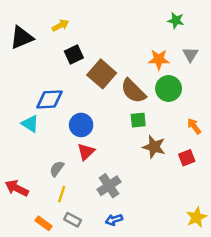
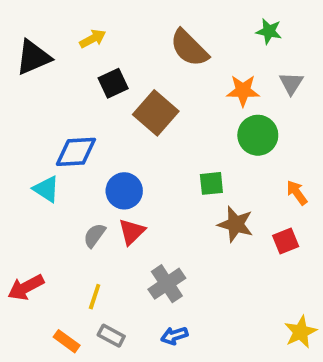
brown semicircle: (133, 91) -> (189, 48), moved
gray semicircle: (57, 169) -> (95, 235), moved
red arrow: (17, 188) -> (26, 287), turned -55

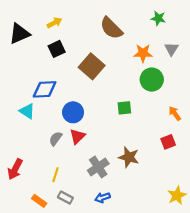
black square: (113, 83) -> (57, 49), moved
brown star: (236, 224) -> (129, 157), moved
red arrow: (26, 287) -> (15, 169), turned -35

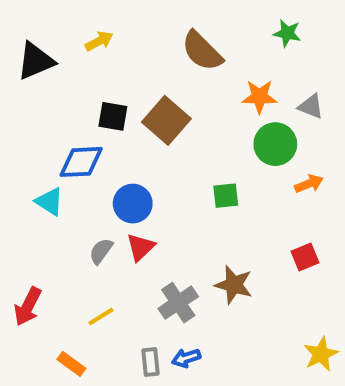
black square: (57, 49) -> (113, 116), moved, turned 35
gray triangle: (171, 49) -> (311, 106), moved, turned -40
orange arrow: (175, 113) -> (309, 184), moved, turned 104
yellow line: (56, 175) -> (101, 316), turned 40
gray rectangle: (65, 198) -> (151, 362), moved, turned 56

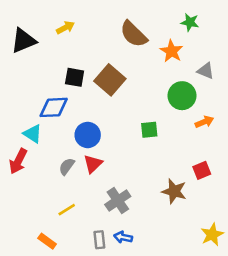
orange star: (259, 97) -> (172, 51), moved, turned 30
brown star: (234, 285) -> (174, 191), moved
red arrow: (28, 307) -> (18, 161), moved
blue arrow: (186, 358) -> (123, 237), turned 30

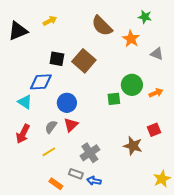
green circle: (182, 96) -> (132, 85), moved
red arrow: (18, 161) -> (23, 134), moved
yellow line: (67, 210) -> (49, 152), moved
gray rectangle: (99, 240) -> (76, 174), moved, turned -64
orange rectangle: (47, 241) -> (56, 184), moved

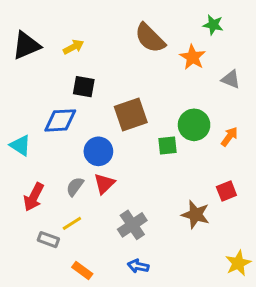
yellow arrow: (50, 21) -> (73, 47), moved
brown square: (84, 61) -> (131, 115), moved, turned 30
orange arrow: (156, 93) -> (229, 137), turned -32
cyan triangle: (25, 102) -> (20, 145), moved
gray rectangle: (76, 174) -> (48, 240), moved

